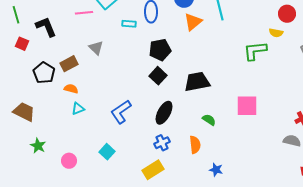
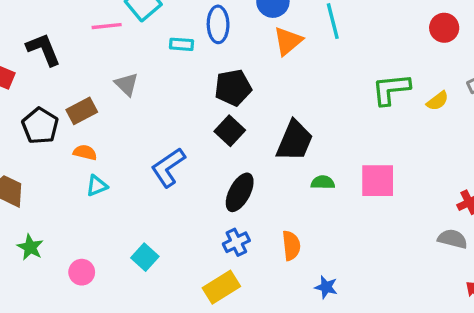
yellow semicircle: (276, 33) -> (438, 101), moved, turned -48
black trapezoid: (197, 82) -> (295, 141), turned 124
blue L-shape: (121, 112) -> (168, 167), moved
green semicircle: (209, 120) -> (323, 182), moved, turned -32

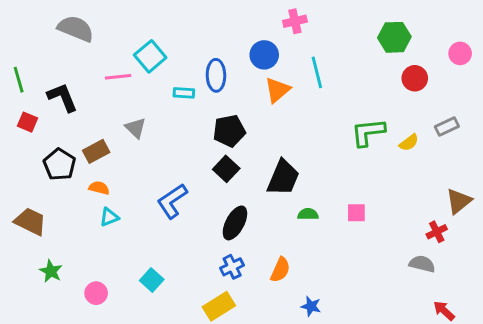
pink square: (378, 181) -> (356, 213), size x0.6
orange semicircle: (291, 246) -> (280, 270), turned 30

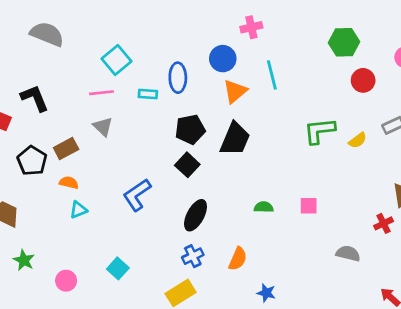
pink line: (118, 77) -> (102, 93), moved
black trapezoid: (283, 178) -> (235, 139), moved
gray semicircle: (422, 264) -> (348, 253), moved

